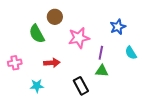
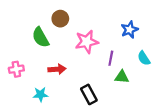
green triangle: (102, 71) -> (122, 77), moved

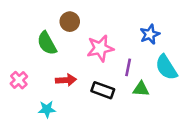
cyan semicircle: (144, 58) -> (166, 67), size x1.5
pink cross: (16, 69) -> (19, 80), turned -32
black rectangle: (89, 94) -> (103, 90), moved, turned -42

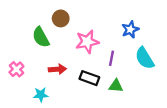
green triangle: (141, 89) -> (116, 86), moved

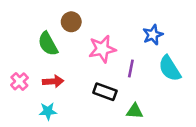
red arrow: (57, 69) -> (53, 81), moved
green triangle: (116, 86) -> (135, 111), moved

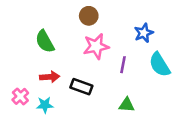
brown circle: (71, 22) -> (89, 16), moved
pink cross: (19, 81) -> (20, 96), moved
black rectangle: (105, 92) -> (81, 87), moved

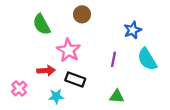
green semicircle: (45, 41) -> (42, 24), moved
pink star: (96, 46) -> (69, 50), moved, turned -30
cyan star: (45, 105) -> (56, 96), moved

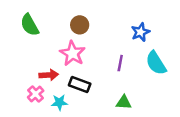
brown circle: (82, 14) -> (80, 25), moved
green semicircle: (42, 24) -> (30, 25), moved
pink cross: (19, 88) -> (36, 94), moved

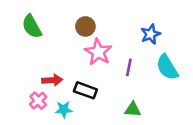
pink star: (73, 54) -> (98, 52), moved

